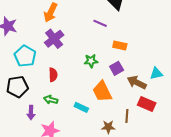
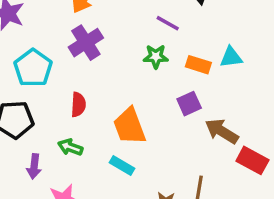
green star: (91, 61) -> (156, 57), moved
cyan triangle: (156, 74) -> (231, 57), moved
orange trapezoid: (102, 92) -> (130, 126), moved
red rectangle: (147, 104) -> (252, 160), moved

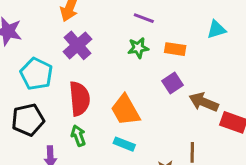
cyan triangle: (231, 57) -> (216, 29), moved
red semicircle: (78, 105) -> (79, 99), size x1.6
green arrow: (70, 147) -> (78, 136), turned 60

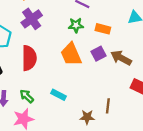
brown arrow: (204, 102) -> (121, 58), moved
orange trapezoid: (125, 110) -> (71, 54), moved
green arrow: (78, 136) -> (27, 96), moved, turned -32

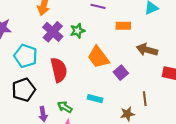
green star: (76, 25) -> (77, 31), moved
purple square: (98, 54) -> (121, 73), moved

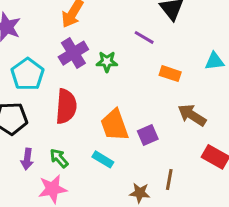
orange trapezoid: (98, 57) -> (115, 125), moved

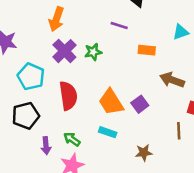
brown line: (169, 180) -> (179, 131), moved

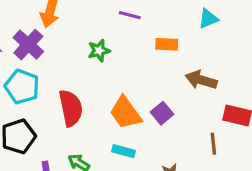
purple cross: (64, 51) -> (28, 45), moved

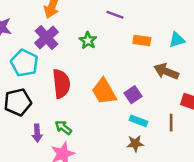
cyan triangle: (208, 19) -> (177, 40), moved
purple cross: (28, 45) -> (46, 38), moved
green star: (99, 51) -> (88, 40), turned -30
cyan rectangle: (124, 151) -> (138, 121), moved

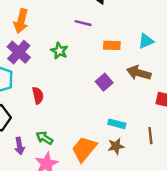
red semicircle: (61, 84) -> (38, 95), size x0.6
orange trapezoid: (104, 91) -> (84, 149), moved, turned 76
purple square: (133, 95) -> (104, 82), moved
brown line: (171, 123) -> (150, 136), moved

